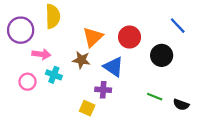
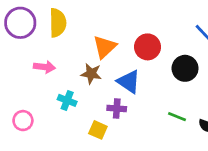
purple circle: (21, 30) -> (20, 23), moved
cyan cross: (54, 75) -> (67, 100), moved
pink circle: (28, 82) -> (23, 121), moved

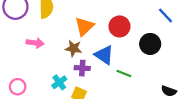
cyan cross: (67, 100) -> (59, 82), moved, turned 32
purple cross: (117, 109) -> (82, 68), moved
green line: (177, 117) -> (124, 74), moved

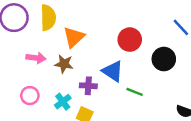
orange triangle: (84, 26) -> (74, 37), moved
brown star: (73, 48) -> (64, 64), moved
pink circle: (18, 87) -> (30, 96), moved

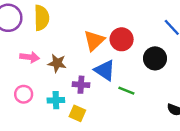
orange triangle: (74, 37) -> (94, 40), moved
cyan cross: (63, 102) -> (56, 100), turned 35

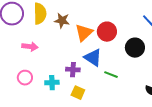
brown star: (57, 63) -> (62, 21), moved
yellow square: (77, 113) -> (78, 93), moved

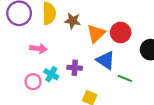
purple cross: (73, 70) -> (75, 68), moved
cyan cross: (52, 83) -> (51, 74), moved, turned 32

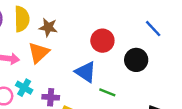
orange triangle: (96, 34) -> (39, 53), moved
purple cross: (75, 68) -> (51, 97), moved

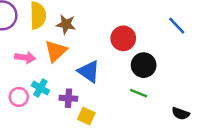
black circle: (136, 60) -> (144, 65), moved
blue triangle: (86, 72) -> (89, 71), moved
green line: (107, 92) -> (139, 93), moved

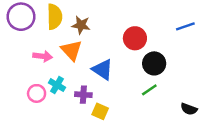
blue line: (177, 26) -> (185, 26), turned -66
orange triangle: (56, 51) -> (71, 50), turned -30
green line: (139, 93) -> (149, 90), turned -56

